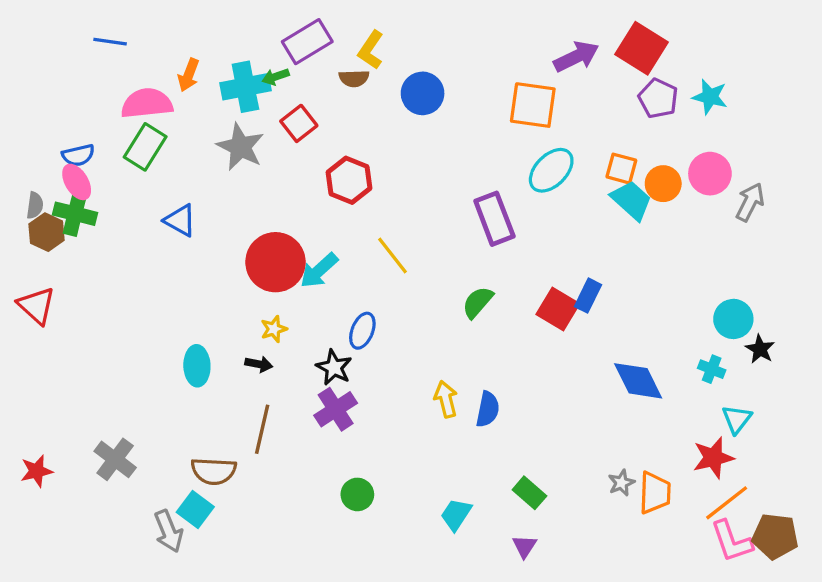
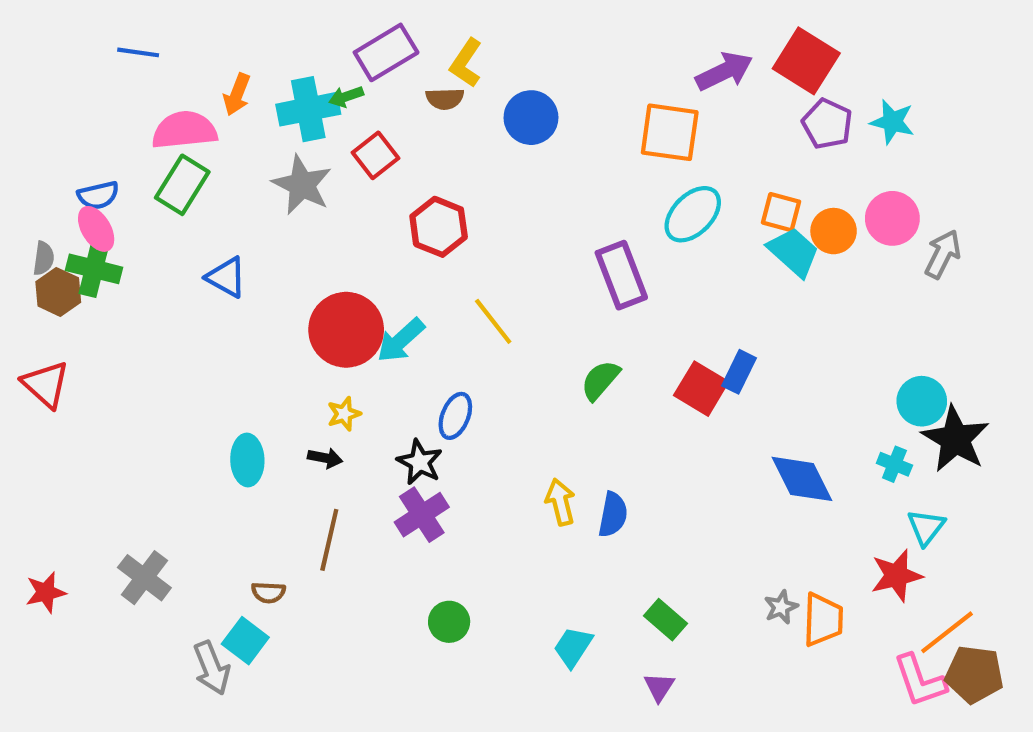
black star: (760, 349) -> (955, 439), size x1.8
brown semicircle: (214, 471) -> (268, 592), size x0.6
orange line: (727, 503) -> (947, 632), moved

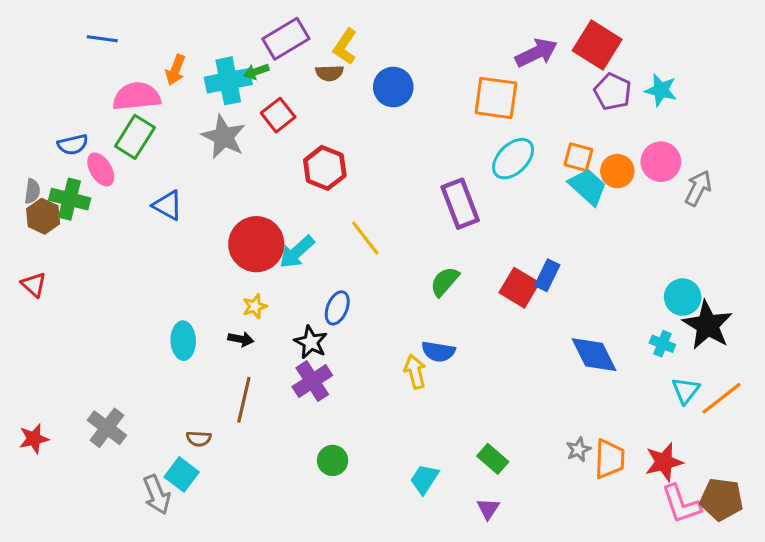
pink ellipse: (96, 229) -> (101, 169), moved
red triangle: (46, 384) -> (34, 285), size x0.7
blue semicircle: (613, 515) -> (438, 352), moved, turned 88
red star: (897, 576) -> (664, 462), moved
orange line: (947, 632) -> (722, 398), moved

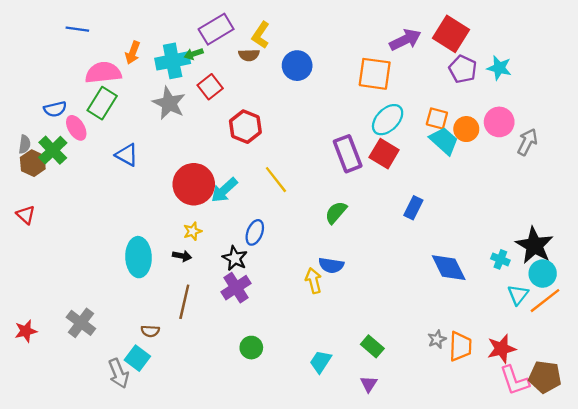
green cross: (70, 199) -> (53, 150), turned 32
red square: (519, 288) -> (384, 154), moved
cyan circle: (683, 297) -> (543, 274), moved
cyan ellipse: (183, 341) -> (139, 257), size x1.4

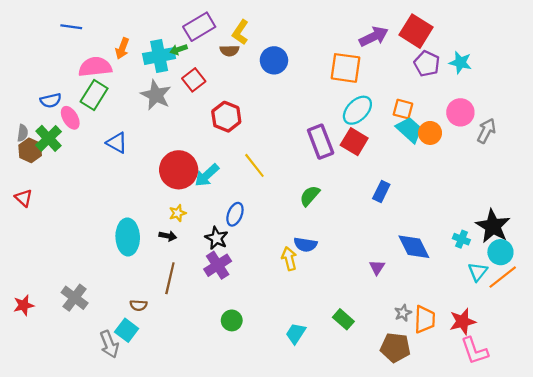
orange circle: (466, 129) -> (430, 133), moved
brown pentagon: (545, 377) -> (395, 348), moved
purple triangle: (369, 384) -> (377, 267), moved

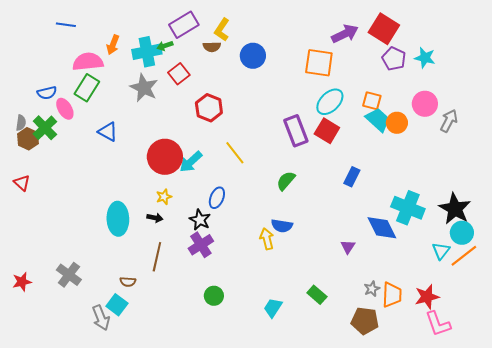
cyan cross: (461, 239) -> (408, 208), moved, size x2.0

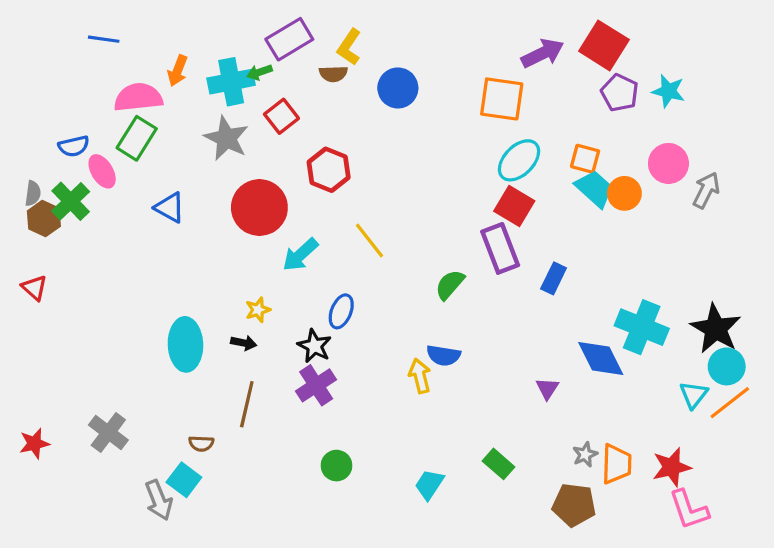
purple rectangle: (296, 131) -> (500, 248), moved
red circle: (165, 157) -> (259, 208), moved

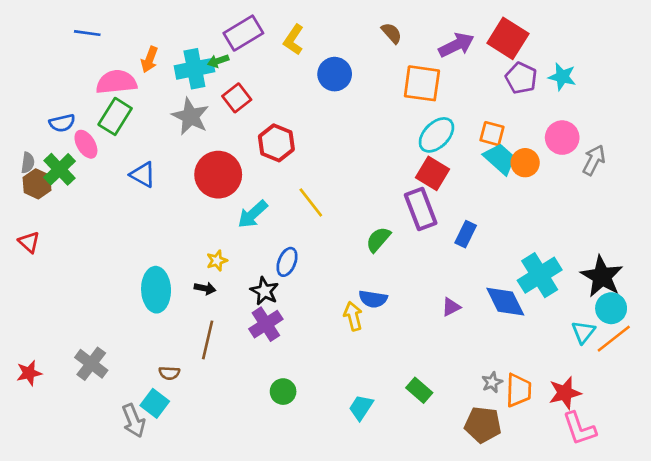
brown semicircle: (333, 74) -> (392, 33), moved, turned -130
cyan cross: (642, 327) -> (540, 275), turned 36
purple triangle: (547, 388) -> (451, 307), moved, turned 30

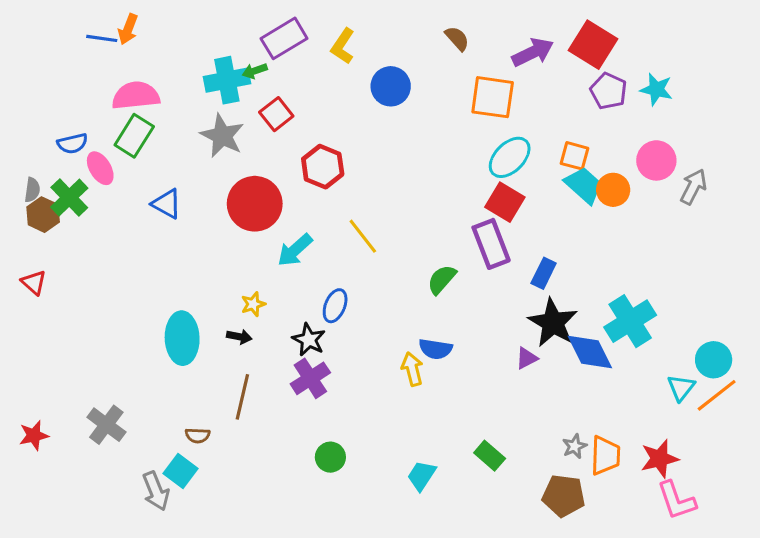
orange arrow: (149, 60) -> (128, 29), moved
black star: (602, 276) -> (553, 323), moved

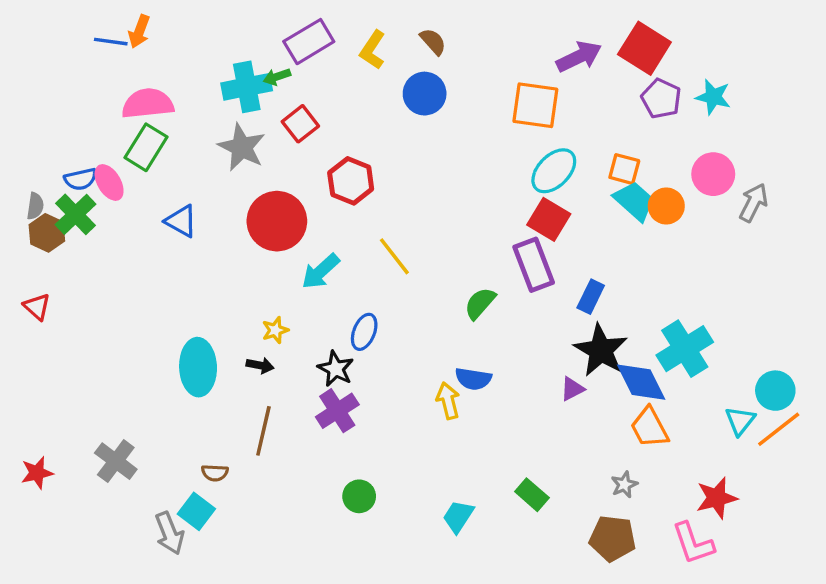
brown semicircle: (457, 38) -> (433, 42), moved
blue semicircle: (72, 143) -> (81, 179), moved
orange trapezoid: (605, 456) -> (649, 428), moved, turned 150
pink L-shape: (676, 500) -> (693, 543), moved

